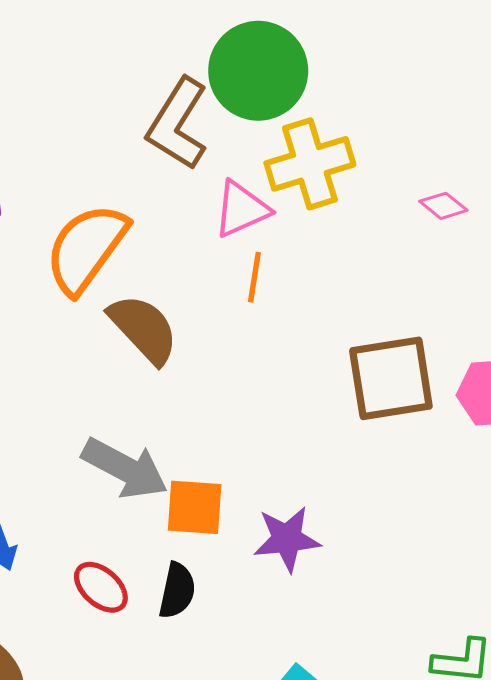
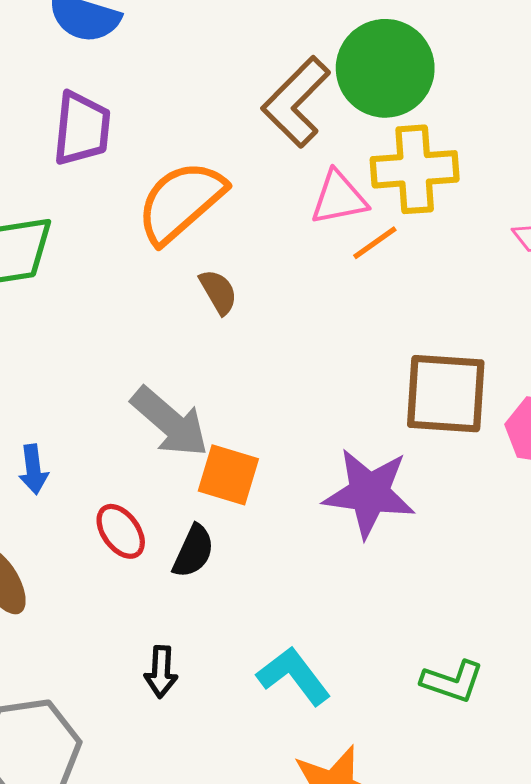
orange line: (254, 277) -> (375, 243), moved, turned 33
brown semicircle: (144, 329) -> (218, 292), size x0.6
purple star: (287, 539) -> (369, 493), moved, size x1.4

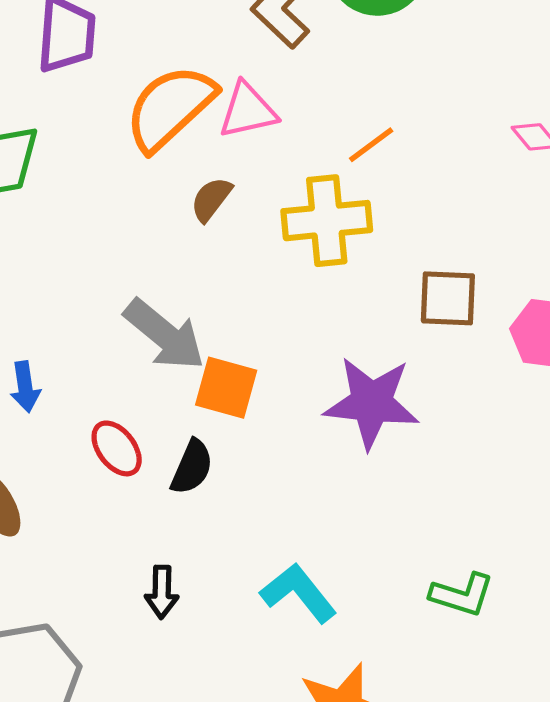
yellow cross: (415, 169) -> (327, 221), moved
pink triangle: (339, 198) -> (248, 110), moved
brown semicircle: (218, 292) -> (211, 199), turned -111
brown square: (446, 394) -> (448, 298), size x0.7

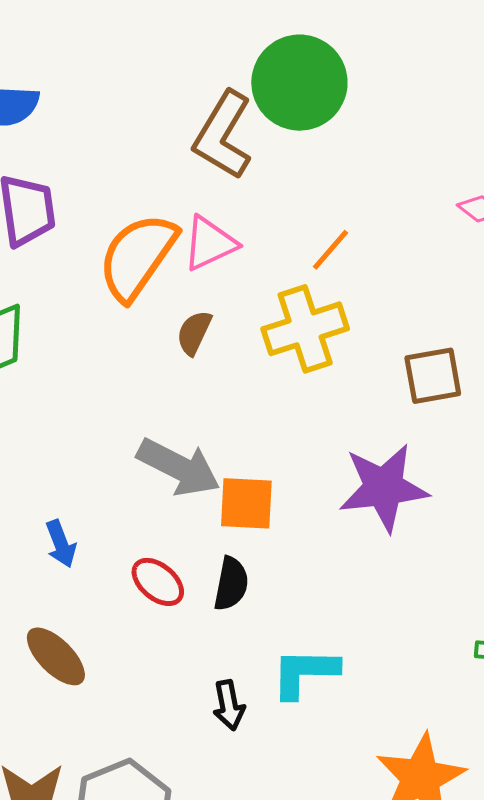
cyan L-shape: (299, 593) -> (305, 673), moved, turned -38

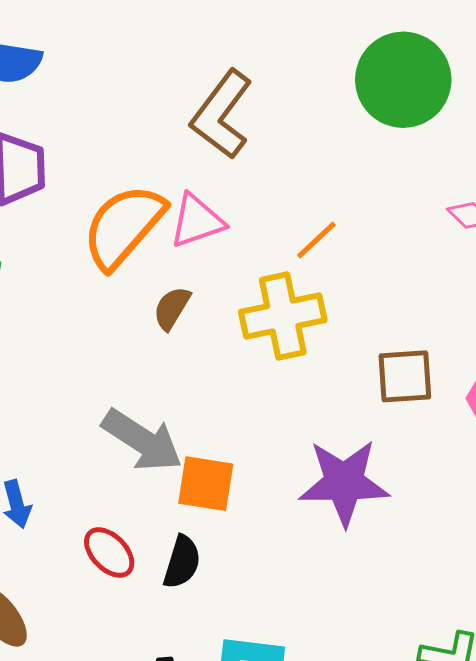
green circle: (299, 83) -> (403, 80), moved

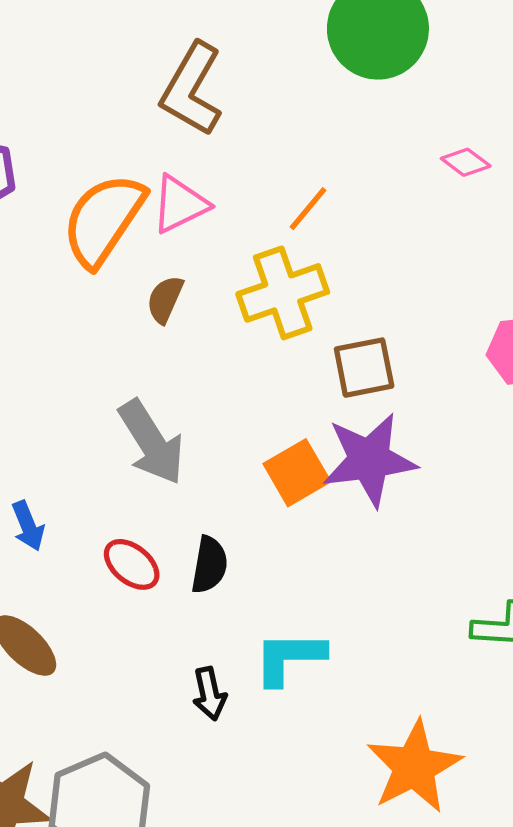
brown square: (405, 376) -> (364, 368), moved
gray arrow: (142, 440) -> (151, 442), turned 32
orange square: (206, 484) -> (297, 473), moved, turned -32

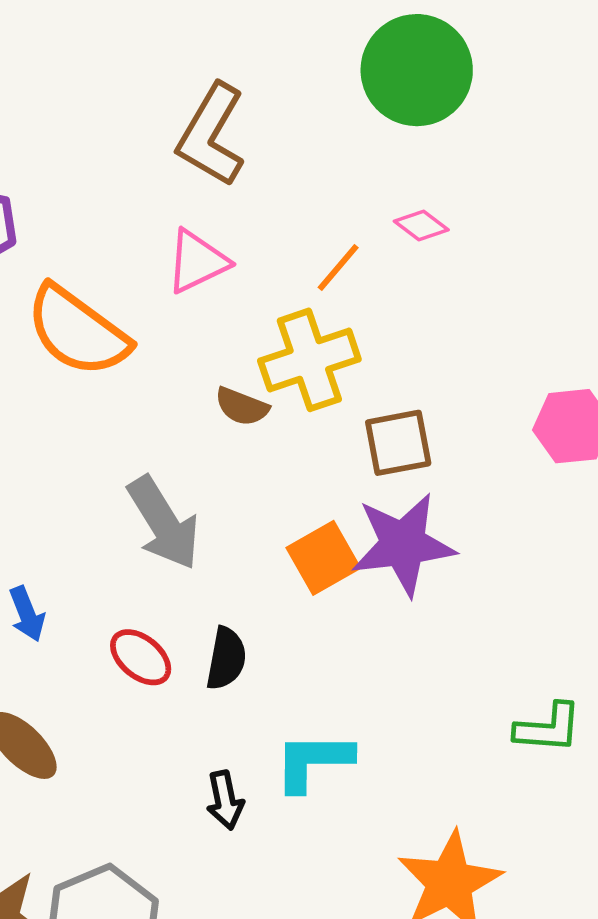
pink diamond: (466, 162) -> (421, 225), moved
orange semicircle: (103, 220) -> (77, 331), moved, turned -88
brown semicircle: (165, 299) -> (242, 407), moved, turned -93

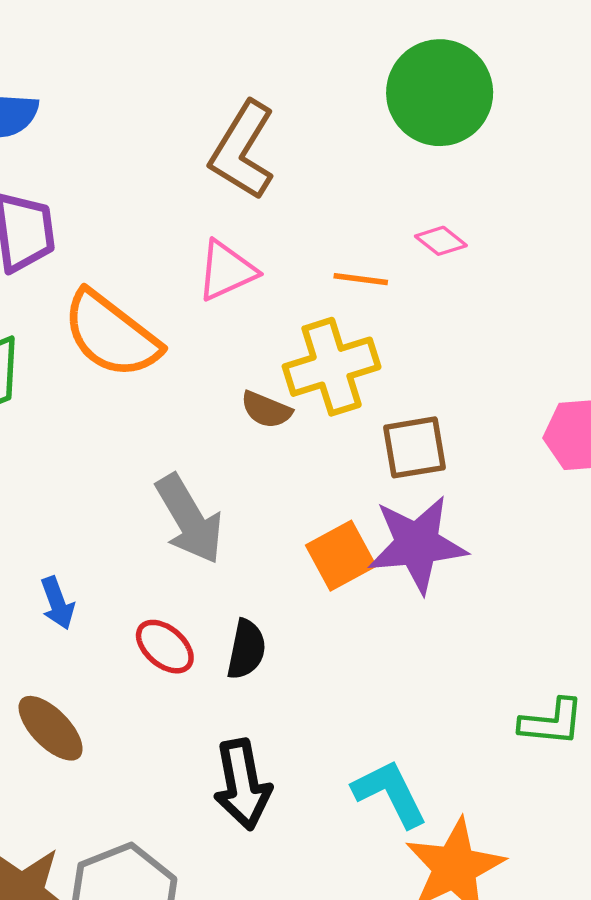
orange line: (338, 267) -> (361, 279), turned 56
cyan L-shape: (313, 761) -> (390, 793), moved, turned 62
black arrow: (225, 800) -> (242, 784), size x1.6

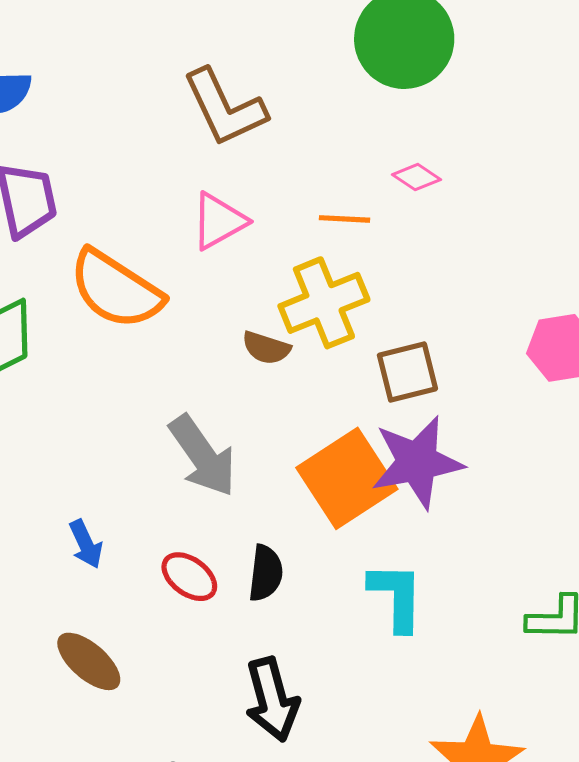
brown L-shape: (243, 150) -> (225, 108), turned -52
orange square: (341, 556) -> (347, 478), size x1.5
cyan L-shape: (390, 793) -> (396, 597), moved, turned 32

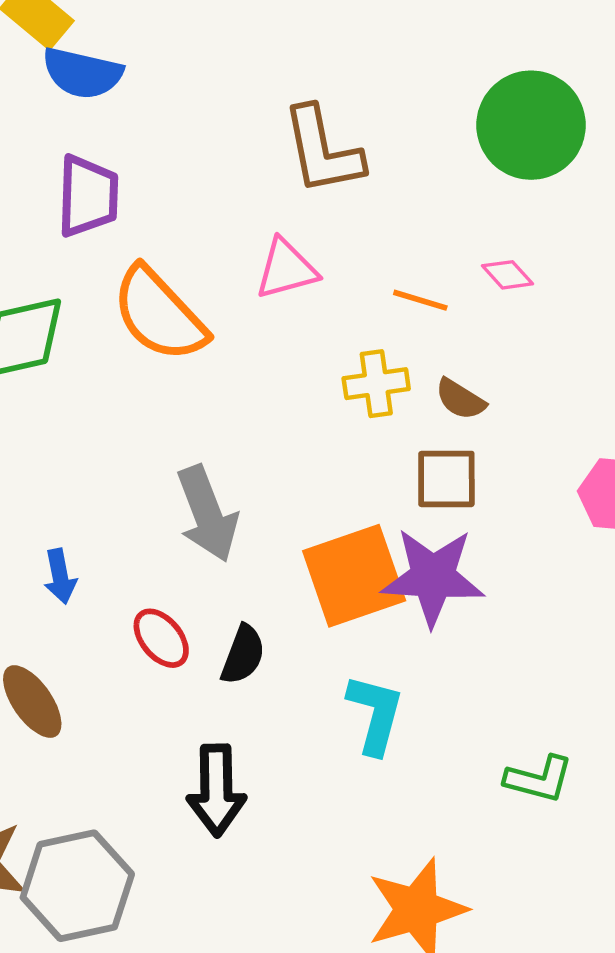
yellow cross: (324, 303) -> (376, 384), size x0.7
brown semicircle: (266, 348) -> (460, 399), moved

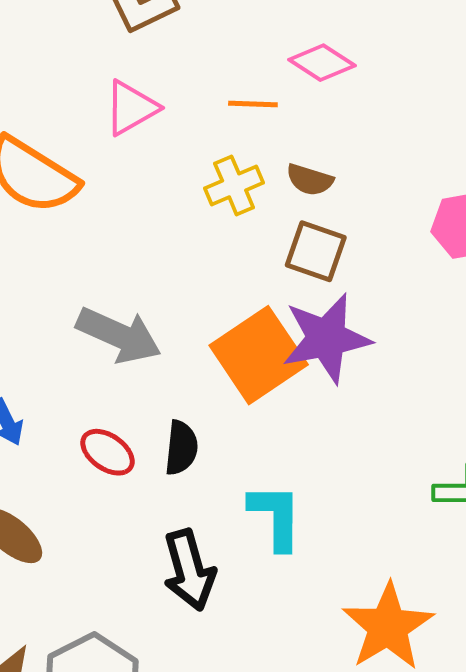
pink diamond: (508, 275) -> (322, 63), size x1.4
brown square: (446, 479) -> (316, 251), turned 34
gray arrow: (207, 514) -> (119, 335), turned -30
cyan L-shape: (375, 714) -> (276, 517), moved

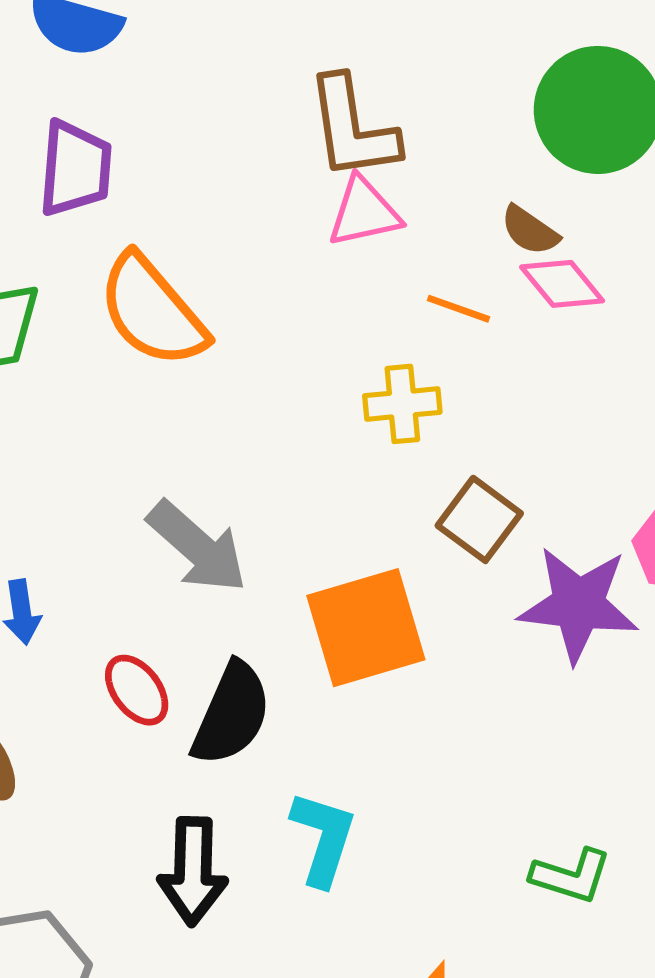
pink triangle: (131, 108) -> (364, 212), moved
brown semicircle: (310, 180) -> (530, 230), moved
purple star: (326, 338) -> (578, 605), moved
black semicircle: (181, 448) -> (231, 714), size x1.5

